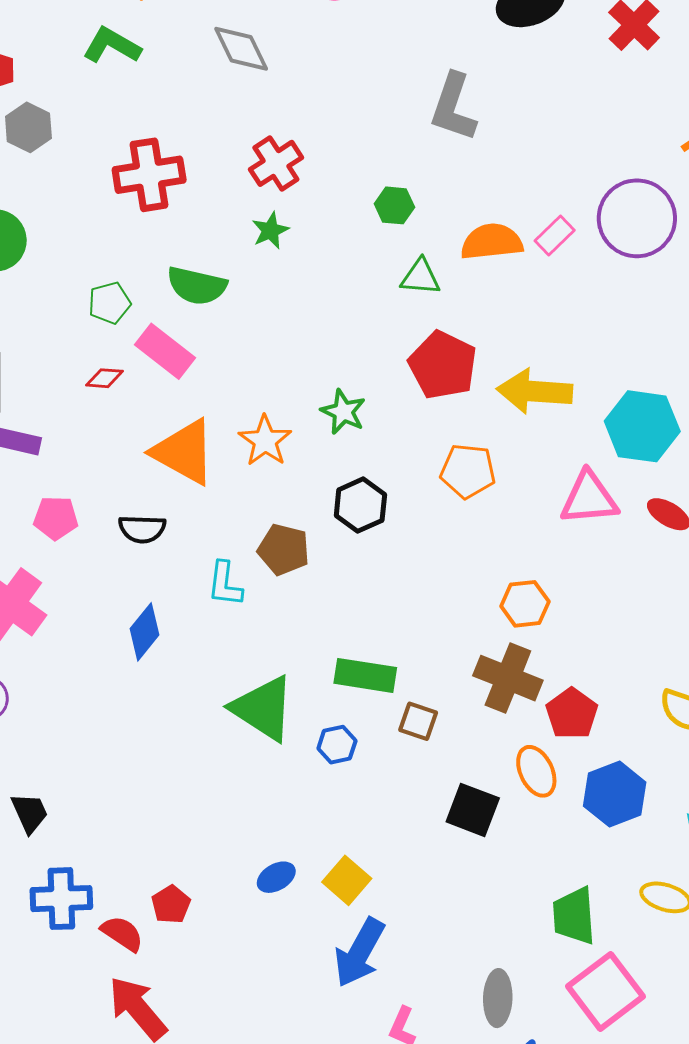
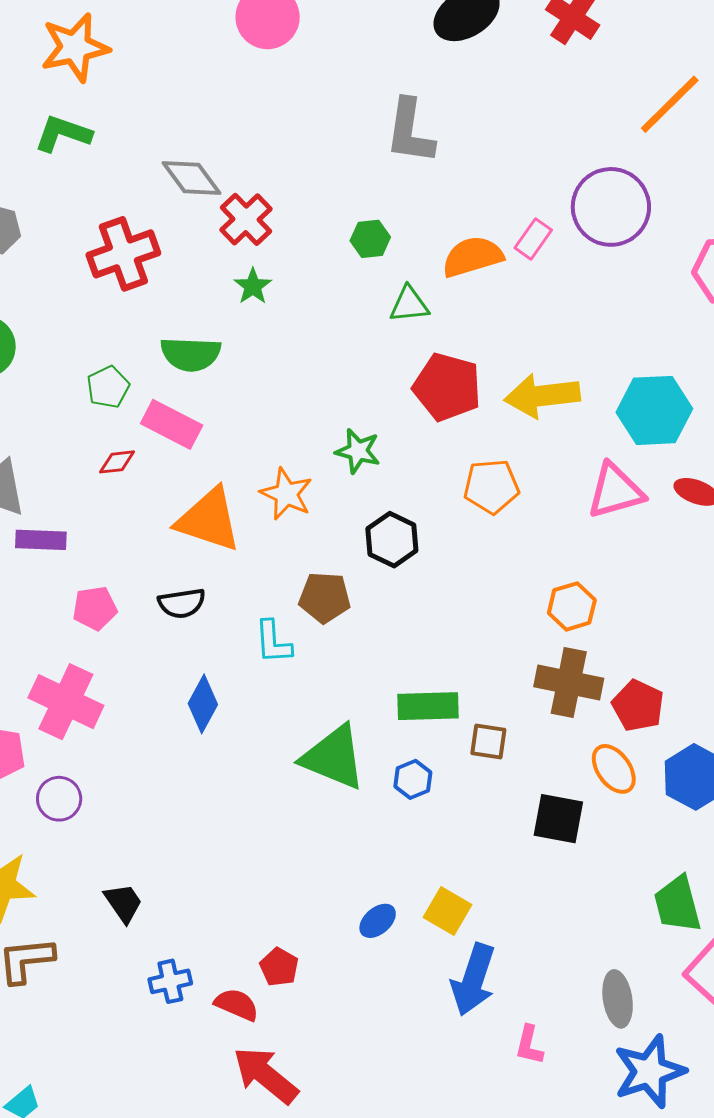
gray diamond: (241, 49) -> (192, 178), moved
blue cross: (61, 899) -> (170, 981), size x0.7

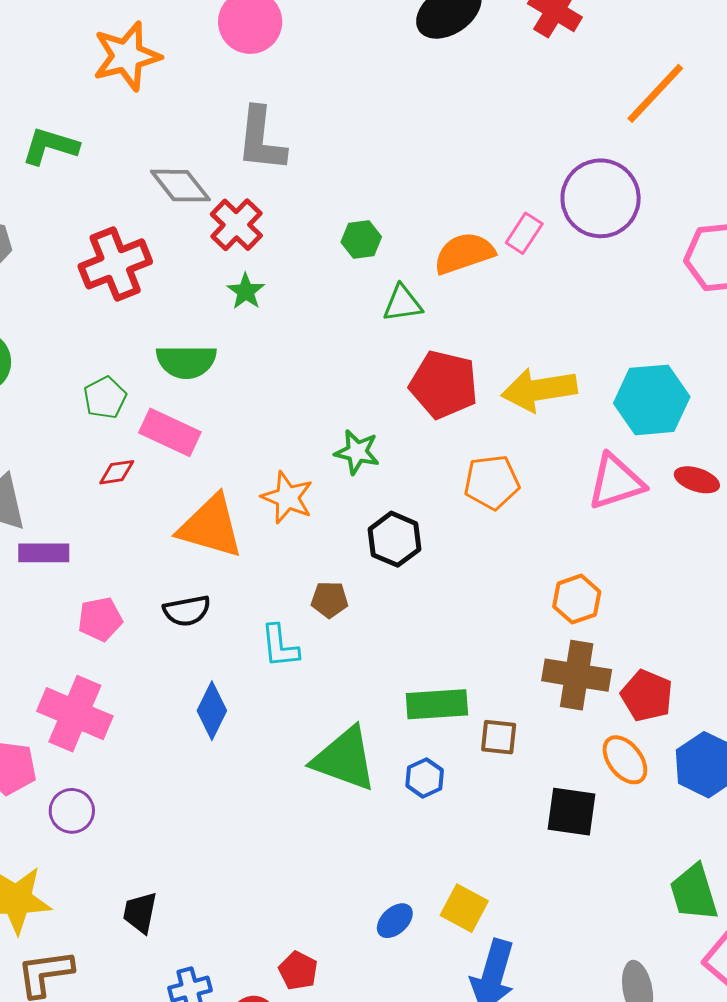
orange star: (75, 47) -> (127, 56), moved
gray L-shape: (410, 131) -> (261, 139), moved
brown pentagon: (325, 597) -> (329, 600), size x0.7
black trapezoid: (123, 903) -> (140, 913), turned -132

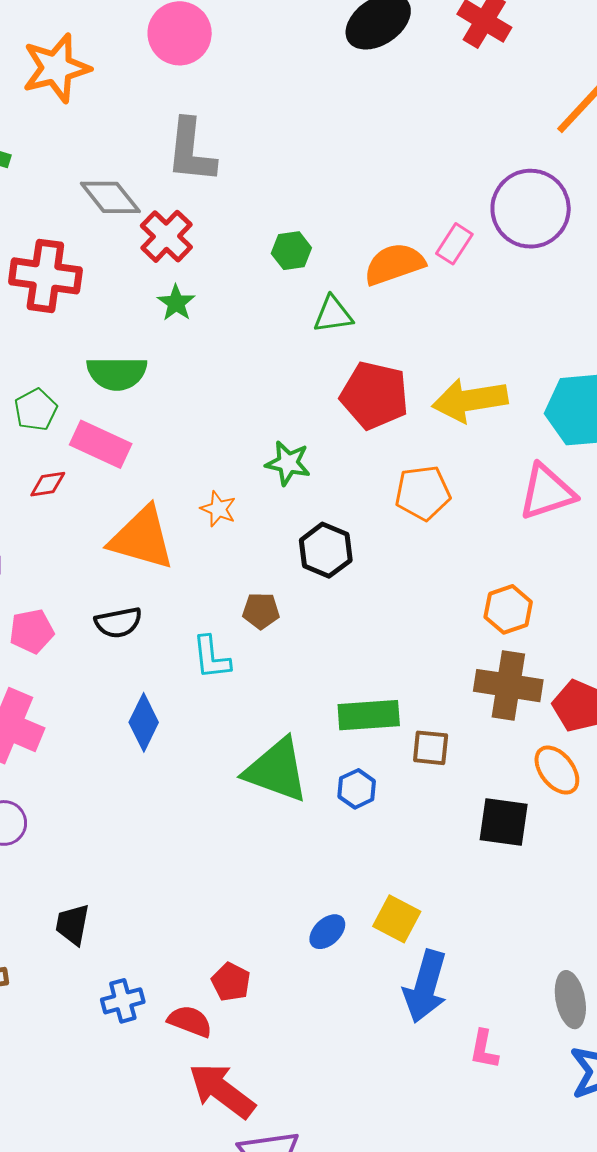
red cross: (115, 264) -> (45, 276), turned 30
orange star: (287, 498) -> (218, 509), size x0.7

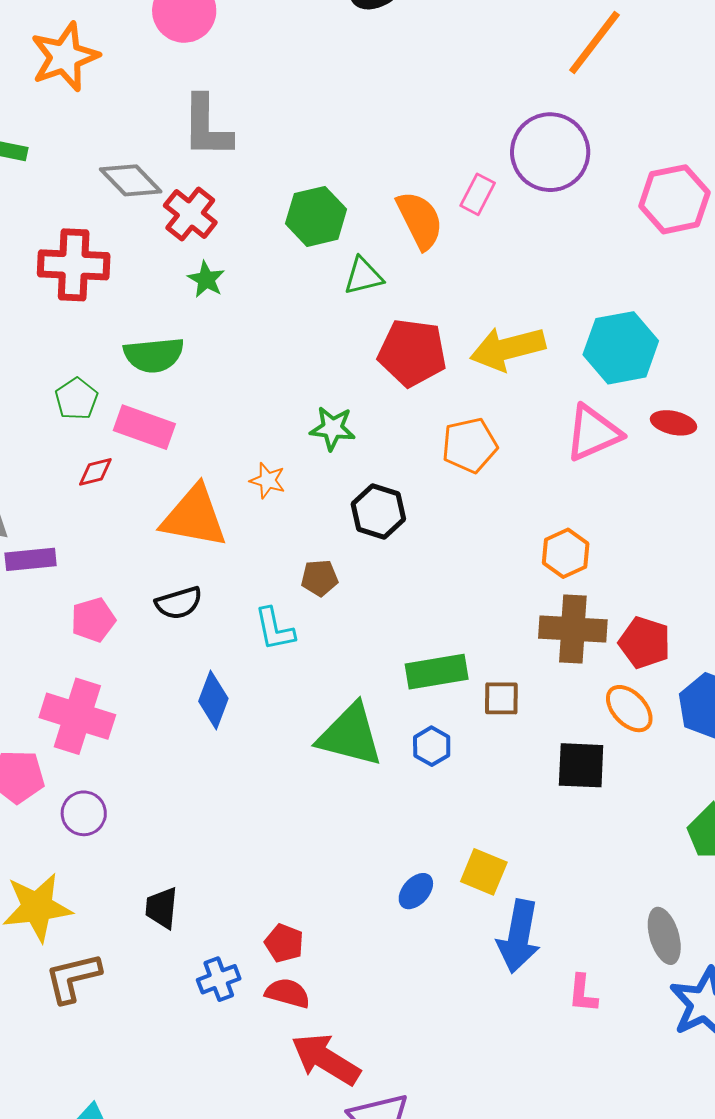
green hexagon: (291, 251) -> (316, 216), size x1.5
orange semicircle: (394, 264) -> (420, 220), turned 88
red pentagon: (231, 982) -> (284, 943), moved

